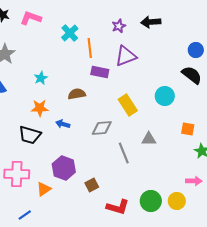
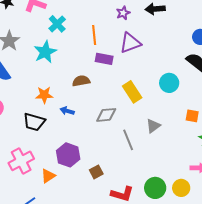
cyan cross: (70, 33) -> (57, 24), moved
cyan star: (41, 78) -> (45, 52), moved, size x1.6
gray triangle: (149, 139) -> (153, 126), turned -35
pink cross: (17, 174) -> (21, 161), turned -30

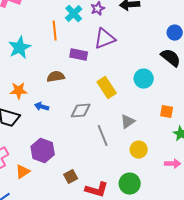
cyan cross: (57, 24) -> (74, 14), moved
orange line: (94, 35) -> (55, 31), moved
brown square: (96, 172) -> (71, 177), moved
yellow circle: (181, 188) -> (139, 150), moved

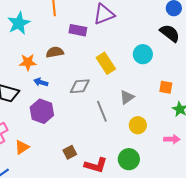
orange star: (19, 91) -> (28, 62), moved
purple hexagon: (43, 151) -> (42, 111), moved

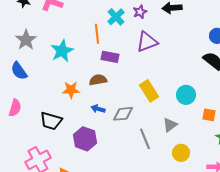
purple rectangle: (78, 30) -> (110, 57), moved
cyan circle: (143, 54) -> (186, 95), moved
blue arrow: (41, 82) -> (98, 109), moved

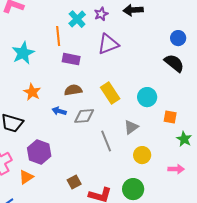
brown semicircle: (98, 80) -> (73, 90), moved
orange star: (71, 90) -> (32, 92), turned 30
purple hexagon: (85, 139) -> (39, 152), moved

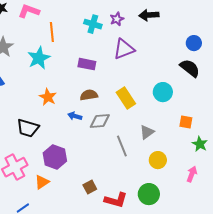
cyan cross: (77, 19) -> (93, 24), turned -30
orange line: (58, 36) -> (52, 32), moved
cyan circle: (147, 97) -> (163, 92), moved
pink arrow: (176, 169) -> (192, 174), turned -70

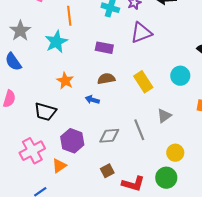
gray diamond: (100, 121) -> (109, 136), moved
yellow circle: (158, 160) -> (175, 153), moved

